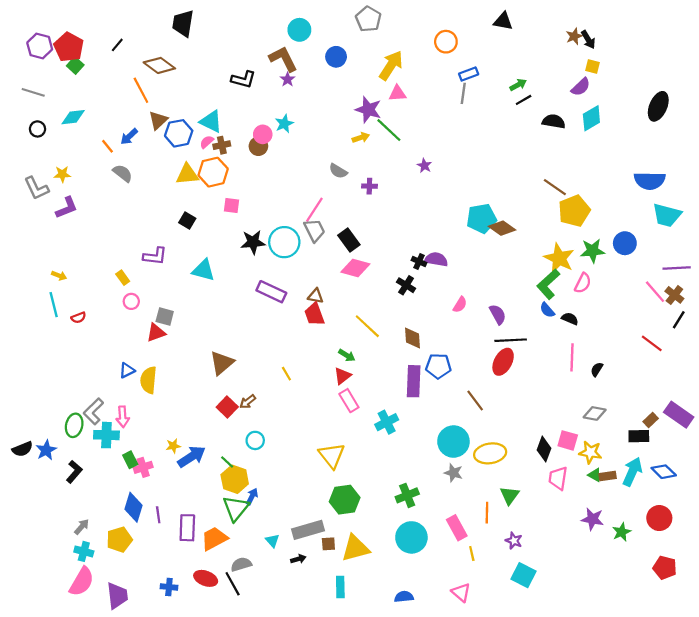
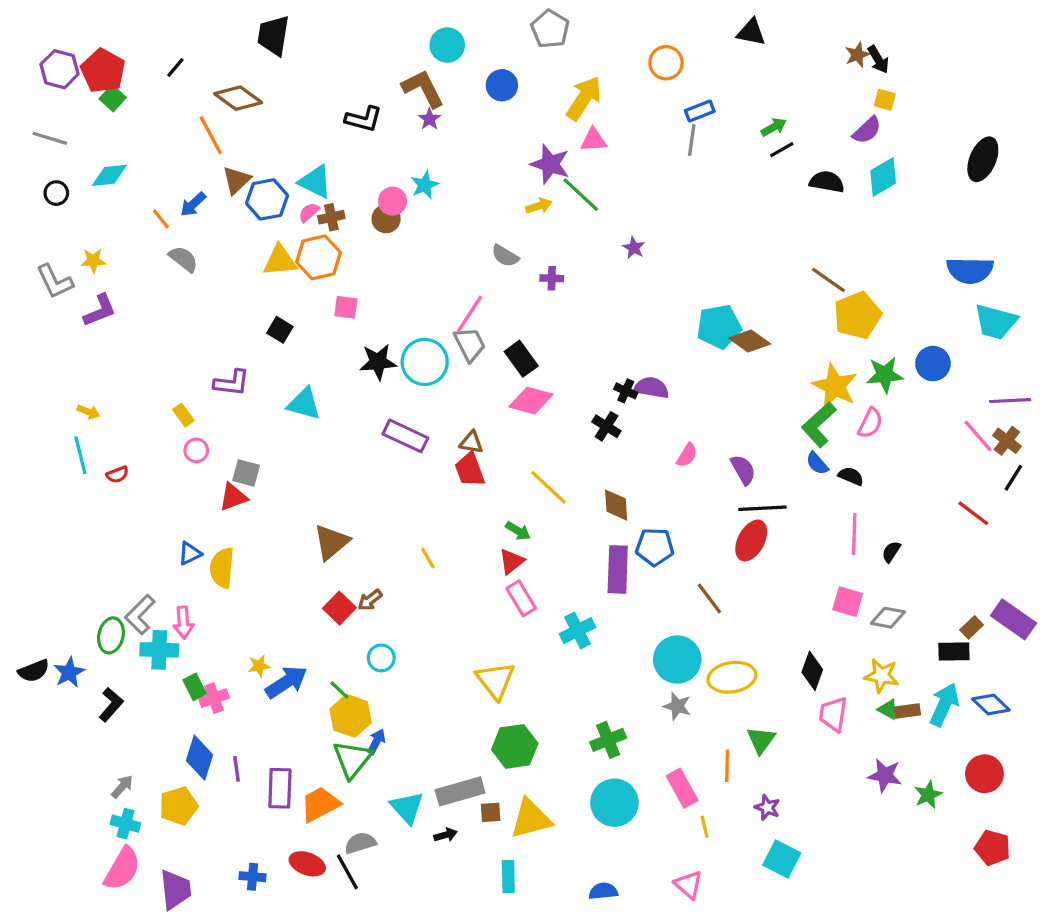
pink square: (568, 440) -> (848, 602), moved
cyan triangle: (272, 541) -> (407, 808), size x1.6

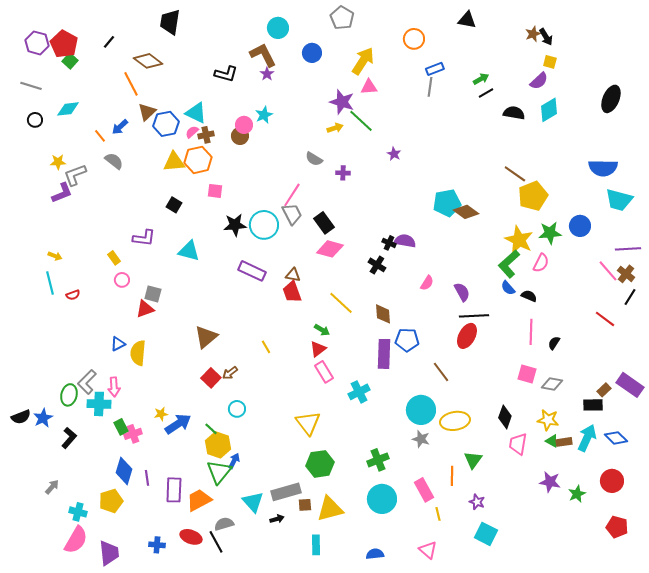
gray L-shape: (55, 282) -> (75, 175), moved, turned 95
gray arrow: (122, 787) -> (52, 487), moved

